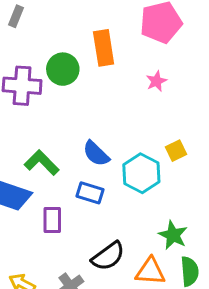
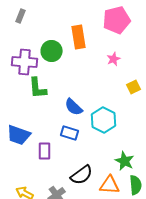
yellow square: (176, 151) -> (134, 87), moved
green L-shape: (42, 163) -> (38, 88), moved, turned -140

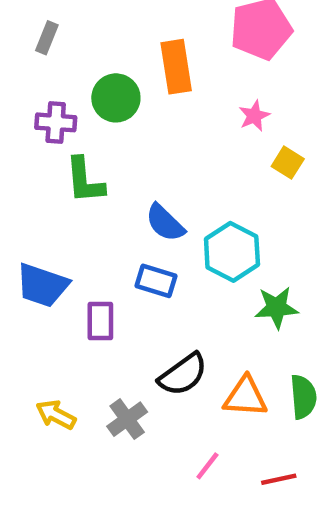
gray rectangle: (21, 16) -> (47, 38), moved
purple cross: (25, 62) -> (56, 122), size x0.7
yellow square: (134, 87) -> (288, 163), moved, turned -32
green star: (125, 161) -> (277, 308), moved, turned -30

